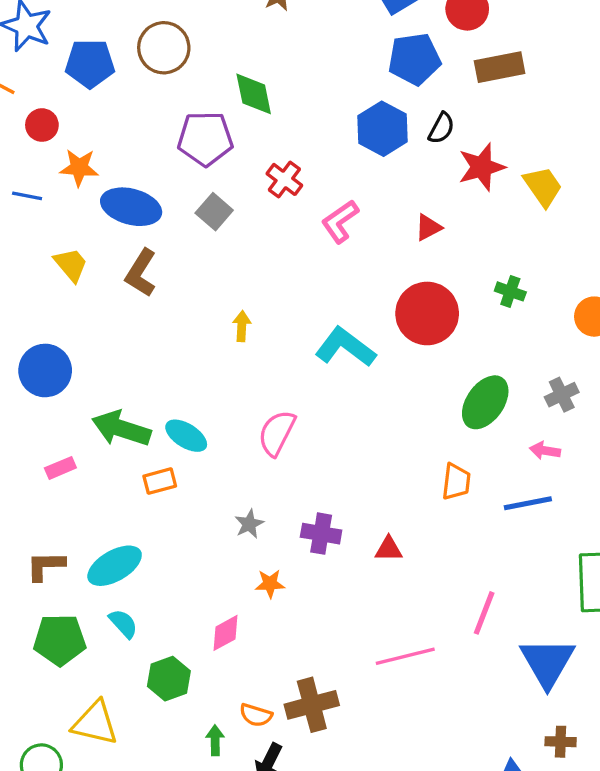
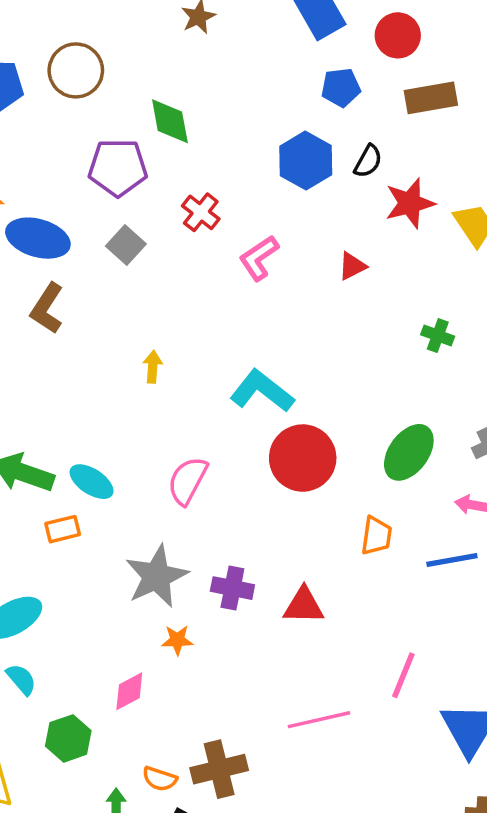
blue pentagon: (414, 59) -> (341, 88), size x0.7
red circle: (427, 313) -> (303, 458), moved
gray star: (249, 524) -> (157, 576), size x2.0
red triangle: (389, 549) -> (304, 606), size x1.4

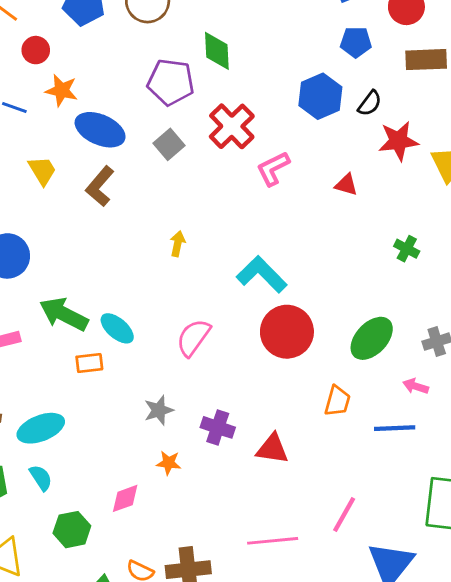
red cross: (201, 212) -> (232, 126), size x1.5
red triangle: (352, 266) -> (346, 185), turned 35
gray star: (157, 576) -> (159, 410), size x0.6

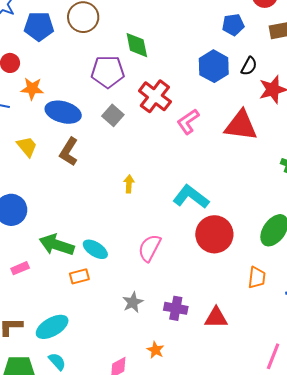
red triangle: (346, 185) -> (241, 125), size x2.0
orange star: (169, 463) -> (155, 350), moved, turned 30

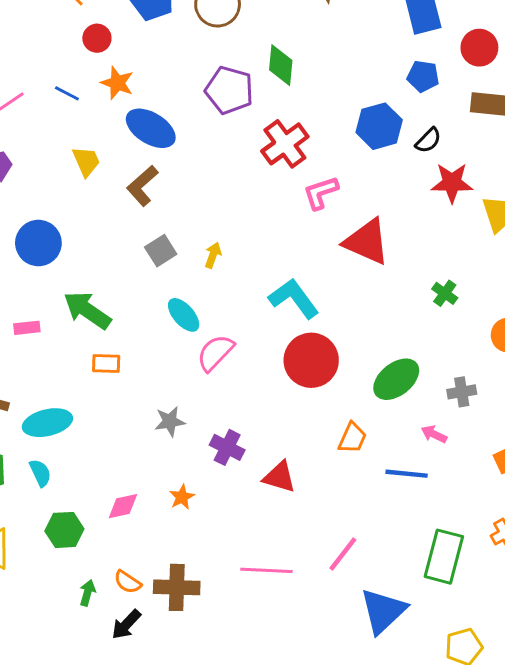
gray square: (113, 115) -> (161, 251), moved
red triangle: (241, 125) -> (367, 242), moved
cyan ellipse: (95, 249) -> (184, 315), moved

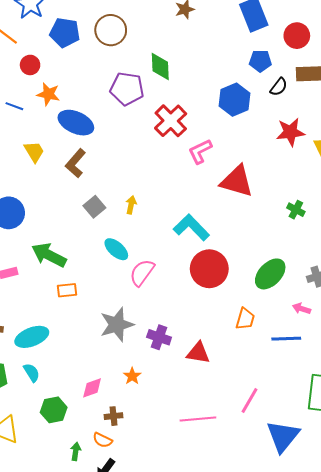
black semicircle: (428, 140) -> (279, 87), moved
gray star: (170, 421) -> (117, 325), size x1.6
brown cross: (177, 587) -> (114, 416), moved, size x0.6

